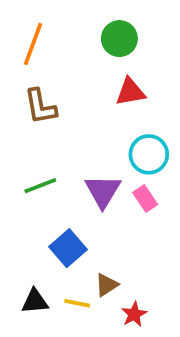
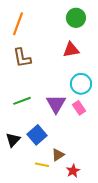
green circle: (119, 39) -> (76, 18), moved
black triangle: (35, 301) -> (13, 140), moved, turned -42

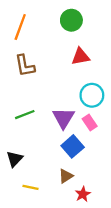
green circle: (76, 18) -> (71, 20), moved
blue square: (37, 135) -> (73, 146), moved
yellow line: (42, 165) -> (30, 187), moved

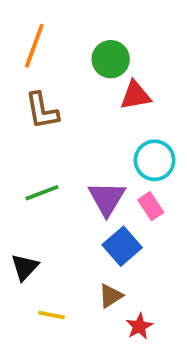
green circle: (71, 20) -> (111, 59), moved

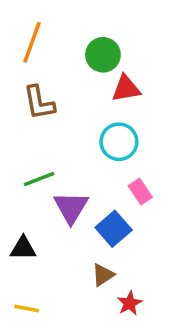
cyan circle: (155, 160) -> (119, 142), moved
purple triangle: (107, 198) -> (71, 207), moved
black triangle: (25, 267) -> (23, 248), turned 48
yellow line: (51, 315) -> (27, 309), moved

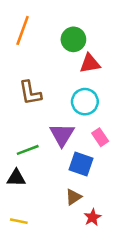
brown L-shape: (39, 103) -> (30, 93), moved
green line: (39, 179) -> (28, 150), moved
purple triangle: (71, 207) -> (62, 135), moved
blue square: (114, 229) -> (81, 164), turned -30

